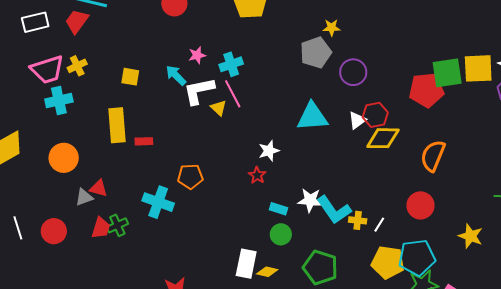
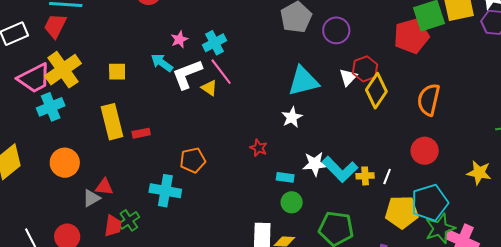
yellow cross: (77, 66) -> (63, 70), size x1.8
yellow diamond: (383, 138) -> (376, 91), turned -48
white star: (269, 151) -> (292, 117), moved

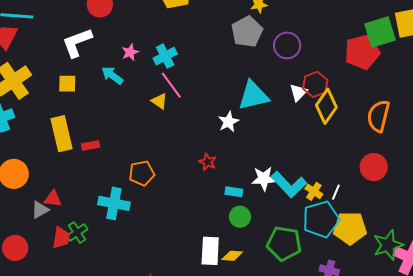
white L-shape: (187, 74) -> (77, 43), moved
white star: (292, 117) -> (228, 122), moved
yellow cross: (365, 176) -> (314, 191), turned 36
cyan pentagon: (430, 203) -> (321, 219), moved

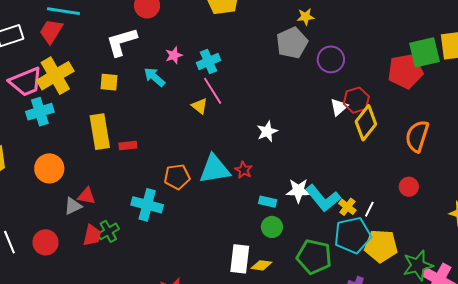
cyan triangle: (253, 96) -> (215, 169), moved
red circle: (374, 167) -> (409, 187), size x0.7

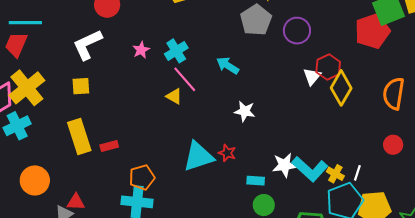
cyan arrow: (154, 77) -> (228, 66), moved
white star: (267, 131) -> (245, 111), turned -30
orange pentagon: (177, 177) -> (142, 177), moved

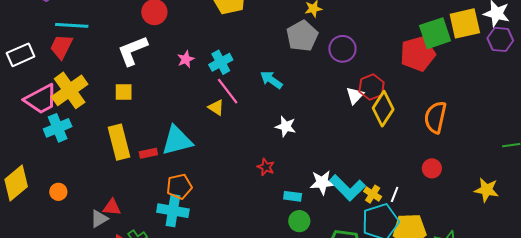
cyan triangle: (198, 156) -> (177, 140), moved
orange circle: (35, 180) -> (58, 192), moved, size x0.6

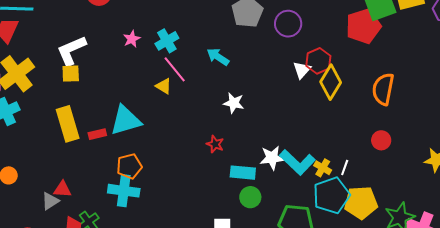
white L-shape: (132, 51) -> (71, 51), moved
cyan rectangle: (293, 196) -> (243, 173), size x1.4

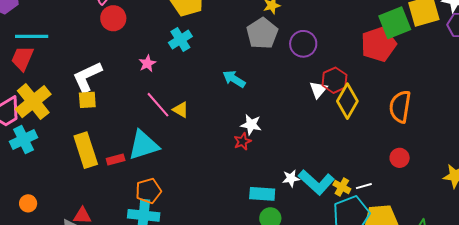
cyan cross: (167, 41) -> (180, 39), moved
pink line: (175, 69) -> (158, 105), moved
red star: (215, 144) -> (243, 141), moved, turned 30
white star: (272, 158) -> (291, 178), size x0.7
white line: (345, 168) -> (364, 186), turned 56

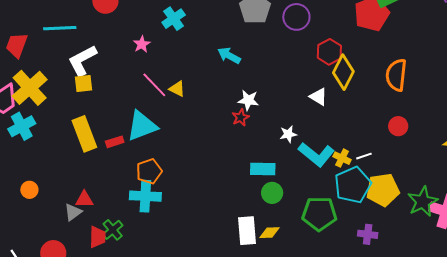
cyan line: (32, 36) -> (60, 28), moved
white triangle: (318, 90) -> (318, 97), moved, turned -36
white star: (291, 178) -> (288, 134), moved

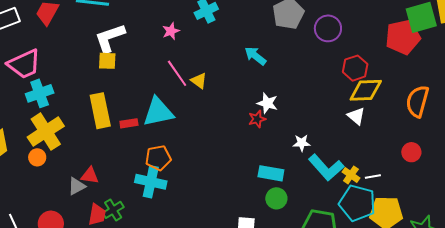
yellow diamond: (343, 72) -> (366, 90), turned 52
yellow cross: (30, 88) -> (46, 132), moved
white triangle: (318, 97) -> (356, 116), moved
cyan pentagon: (353, 185) -> (357, 203), turned 30

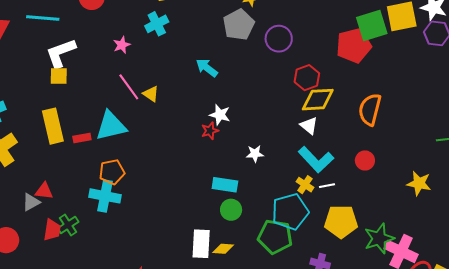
cyan L-shape: (326, 167) -> (316, 160), moved
cyan pentagon: (357, 203) -> (290, 212), moved, turned -30

